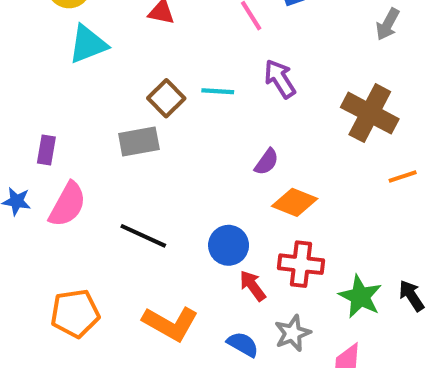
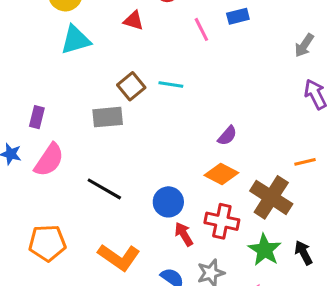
purple arrow: (280, 79) -> (315, 94), moved
brown cross: (370, 113) -> (271, 197), moved
purple semicircle: (267, 162) -> (227, 136), moved

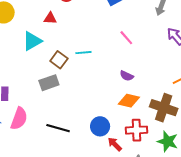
pink line: (201, 29) -> (126, 38), moved
cyan triangle: (76, 40) -> (32, 41), moved
purple semicircle: (227, 136) -> (127, 76), turned 88

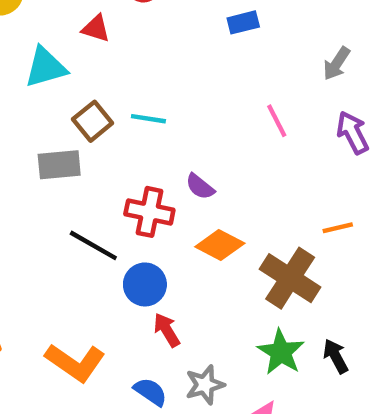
pink line: (126, 38) -> (277, 121), moved
purple semicircle: (127, 76) -> (200, 187), moved
black line: (58, 128) -> (93, 245), moved
red cross: (137, 130) -> (149, 212), moved

